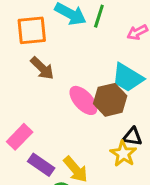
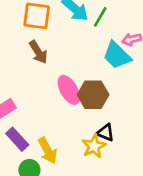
cyan trapezoid: (128, 78) -> (117, 55), moved

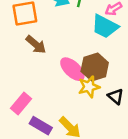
black triangle: (106, 133) -> (116, 97), turned 35
yellow star: (94, 146) -> (89, 87), moved, turned 30

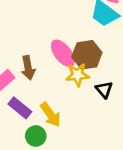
brown arrow: (36, 45) -> (28, 68), moved, turned 30

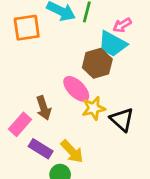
brown hexagon: (87, 55) -> (97, 63), moved
black triangle: (104, 90) -> (122, 120), size x1.4

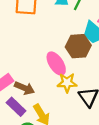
brown arrow: (44, 108) -> (24, 88), moved, turned -60

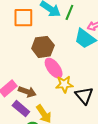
brown hexagon: (78, 46) -> (43, 47), moved

